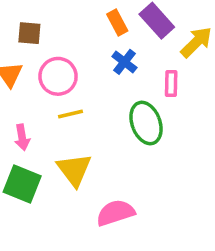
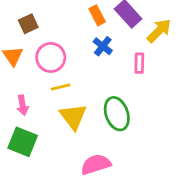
brown square: (29, 33) -> (28, 24), turned -30
green ellipse: (146, 123) -> (117, 114), moved
yellow triangle: (74, 170) -> (73, 117), moved

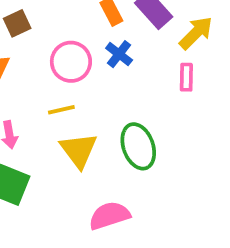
pink circle: (51, 57) -> (71, 62), moved
pink rectangle: (139, 63) -> (186, 77), moved

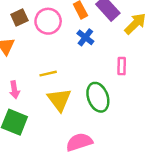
pink circle: (71, 62) -> (48, 21), moved
pink rectangle: (186, 77) -> (122, 66), moved

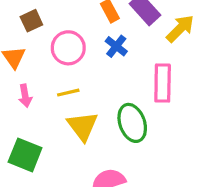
pink circle: (48, 21) -> (68, 48), moved
pink rectangle: (122, 66) -> (163, 83), size x1.6
pink arrow: (14, 90) -> (25, 96), moved

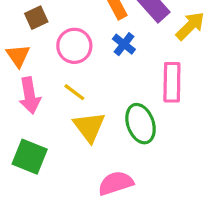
yellow line: (68, 93) -> (74, 92), turned 50
pink arrow: (25, 96) -> (30, 95), size x1.5

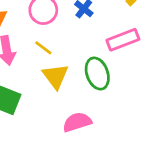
pink rectangle: (172, 82) -> (123, 40), turned 68

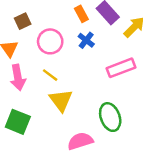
green ellipse: (97, 73) -> (110, 117), moved

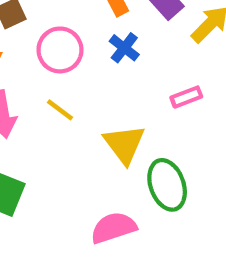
pink rectangle: (121, 68) -> (186, 97), size x0.6
yellow triangle: (61, 100) -> (124, 144), moved

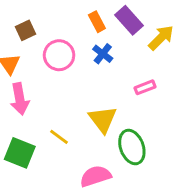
yellow line: (60, 110) -> (59, 137), moved

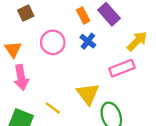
brown square: (25, 30) -> (26, 13), moved
yellow arrow: (161, 38) -> (137, 41), moved
pink rectangle: (145, 87) -> (122, 68), size x1.5

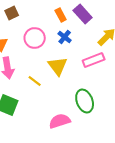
yellow triangle: (88, 94) -> (58, 66), moved
yellow line: (53, 108) -> (35, 81), moved

